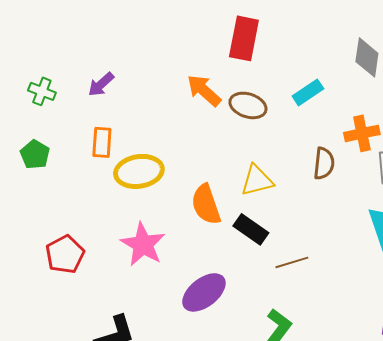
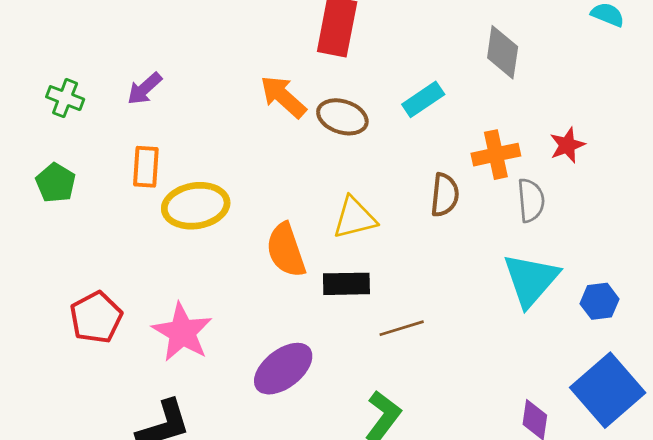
black rectangle: (251, 229) -> (346, 284), turned -36
pink star: (143, 244) -> (182, 332), moved

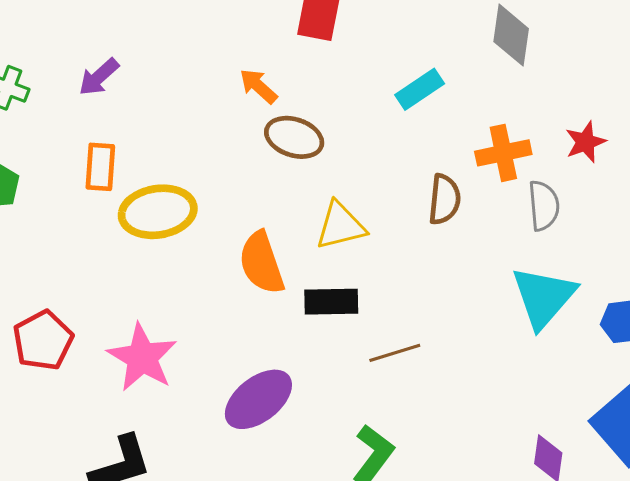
orange arrow: (283, 97) -> (258, 86), size x0.7
brown ellipse: (342, 117) -> (294, 137), moved

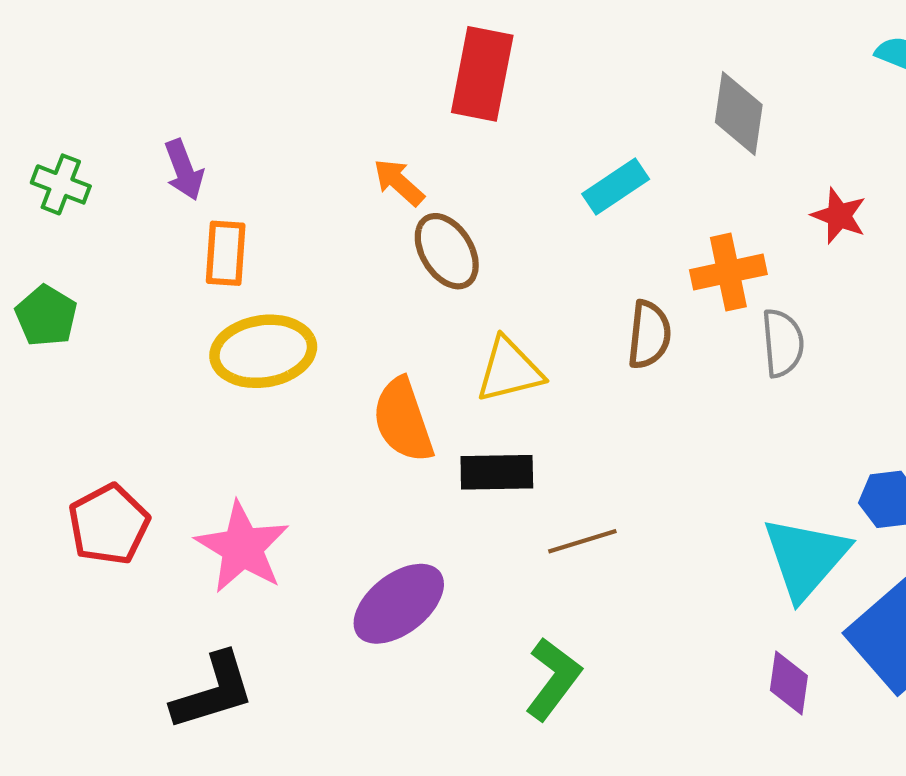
purple arrow: (99, 77) -> (184, 170), turned -69
brown ellipse: (294, 137) -> (447, 251), turned 40
red star: (585, 142) -> (839, 216), moved, turned -30
orange rectangle: (100, 167) -> (226, 253), moved
cyan triangle: (544, 297) -> (806, 558), moved

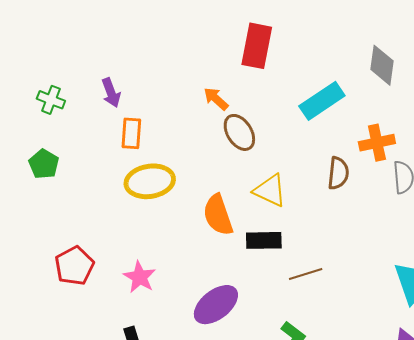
cyan rectangle: (616, 187) -> (322, 101), size x1.4
yellow triangle: (509, 370) -> (270, 190), turned 39
pink star: (242, 547) -> (140, 277), size x0.7

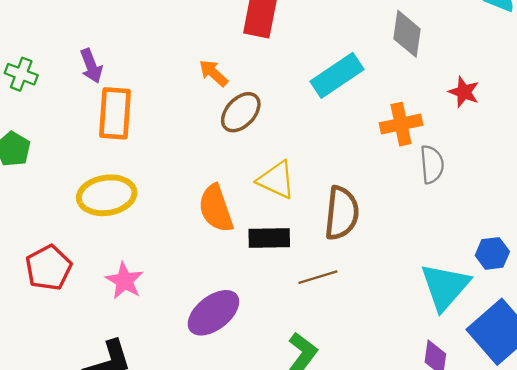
brown ellipse: (239, 132) -> (241, 112), turned 75
orange rectangle: (131, 133) -> (115, 113), size x1.4
brown semicircle: (338, 173) -> (342, 213), moved, size x1.4
yellow ellipse: (150, 181) -> (107, 195), moved

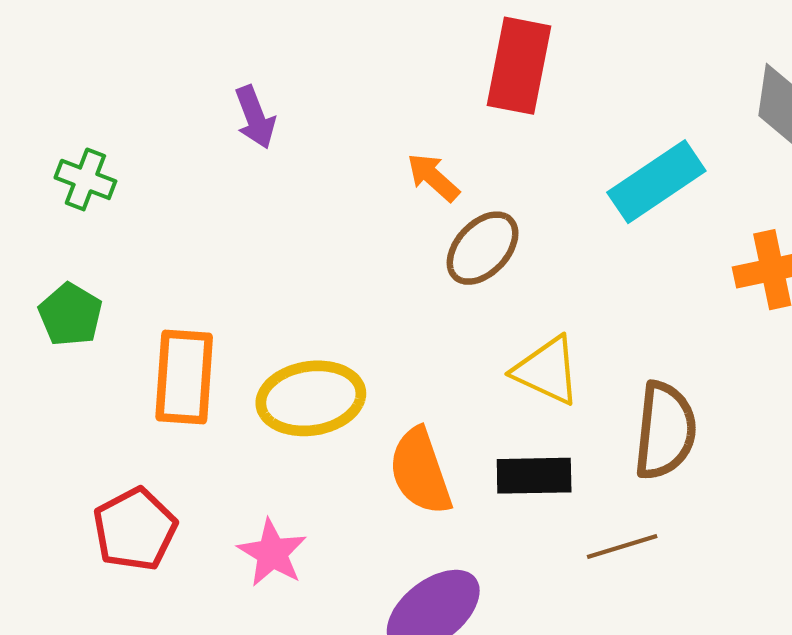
purple arrow: (91, 66) -> (255, 117), moved
orange rectangle: (115, 113) -> (184, 377), moved
yellow ellipse: (107, 195) -> (311, 398), moved
orange semicircle: (216, 208) -> (420, 471), moved

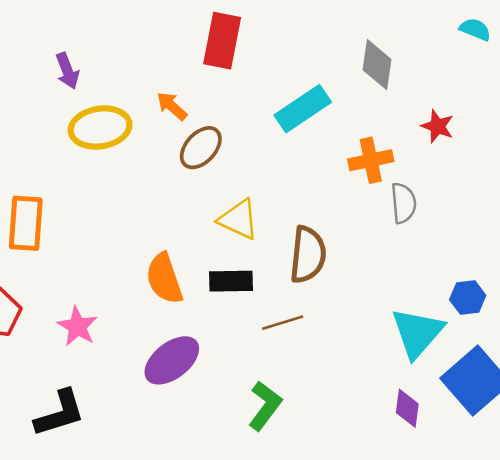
yellow ellipse: (311, 398) -> (100, 128), moved

